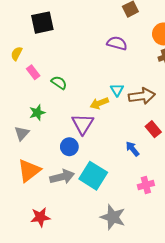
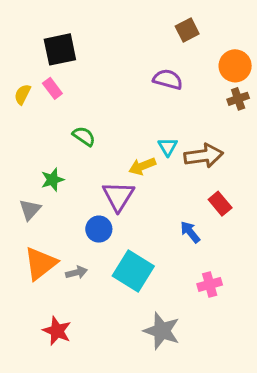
pink rectangle: (33, 72) -> (52, 88), moved
gray arrow: (62, 177) -> (76, 272), moved, size x0.6
red star: (40, 217) -> (57, 331), turned 30

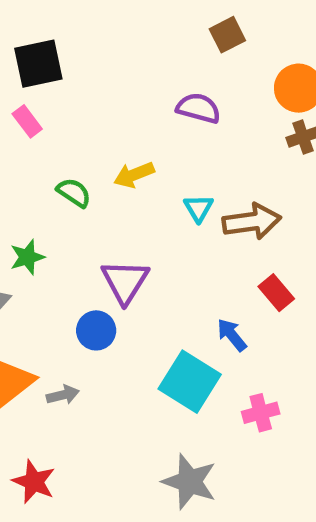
yellow arrow: (142, 166) -> (134, 175), moved
cyan square: (133, 271) -> (190, 382), moved

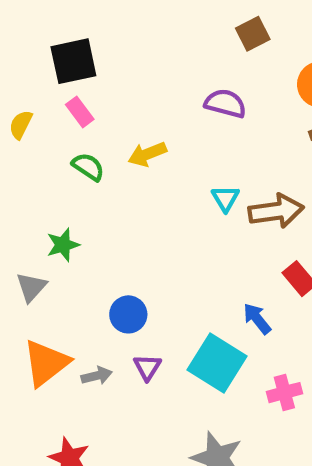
pink rectangle: (27, 121) -> (80, 112), moved
yellow arrow: (134, 175) -> (147, 154), moved
green semicircle: (74, 193) -> (88, 167), moved
purple triangle: (125, 282) -> (147, 367), moved, size x0.6

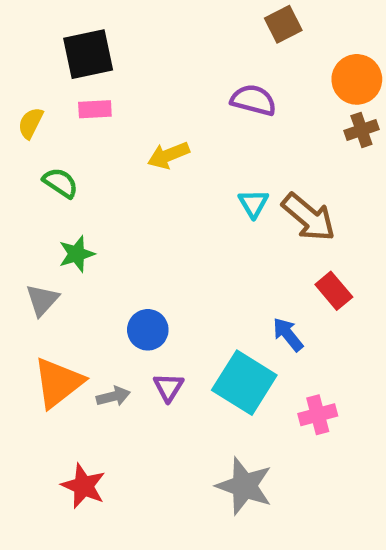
pink rectangle: (80, 112) -> (95, 109), turned -56
green semicircle: (88, 167) -> (61, 183), moved
brown arrow: (276, 211) -> (309, 217), turned 48

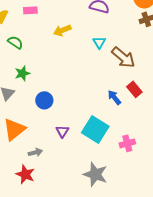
cyan triangle: (253, 203) -> (99, 42), moved
blue circle: (148, 330) -> (44, 100), moved
blue arrow: (288, 334) -> (114, 97), moved
gray arrow: (113, 396) -> (35, 152), moved

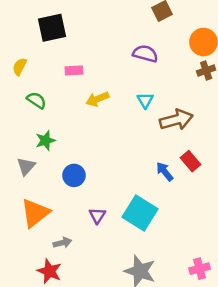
pink rectangle: (30, 10) -> (74, 71), moved
yellow arrow: (62, 30) -> (97, 99), moved
brown arrow: (123, 57) -> (176, 120), turned -55
pink cross: (127, 143) -> (200, 269), moved

